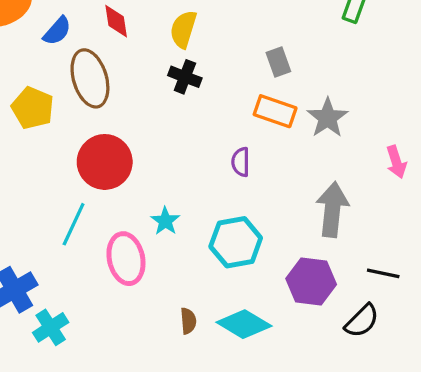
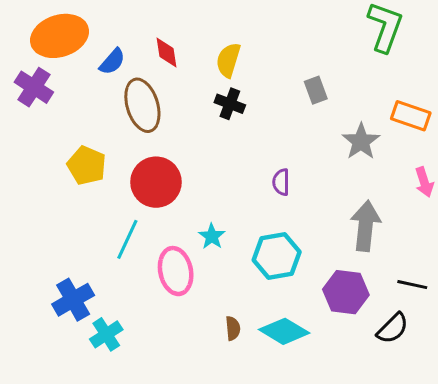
yellow pentagon: (33, 108) -> (87, 166), moved
orange rectangle: (275, 111) -> (411, 116), moved

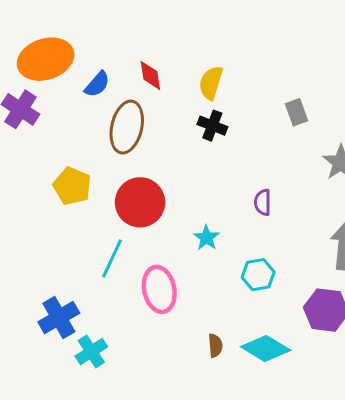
brown ellipse: (142, 105) -> (127, 127), turned 30
cyan star: (212, 236) -> (206, 238), moved
cyan hexagon: (277, 256) -> (258, 275), size x0.7

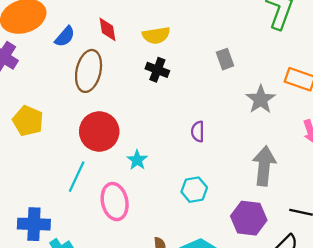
yellow semicircle: (211, 83) -> (156, 35), turned -116
yellow pentagon: (72, 186) -> (28, 121), moved
cyan star: (206, 238) -> (137, 160), moved
blue cross: (59, 317) -> (34, 224), turned 32

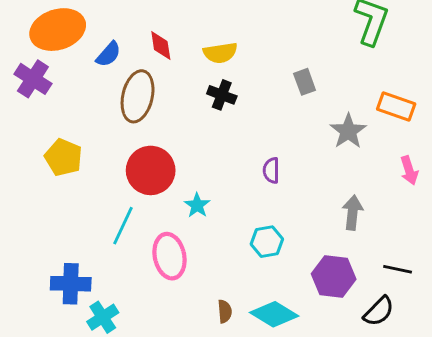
gray arrow: (264, 166) -> (353, 213), size x0.7

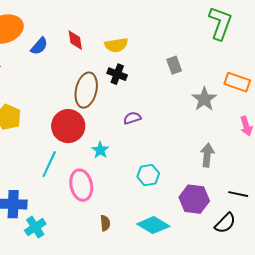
brown ellipse: (138, 96) -> (86, 90), moved
purple semicircle: (271, 170) -> (132, 118), moved, turned 72
brown semicircle: (225, 311) -> (105, 223), moved

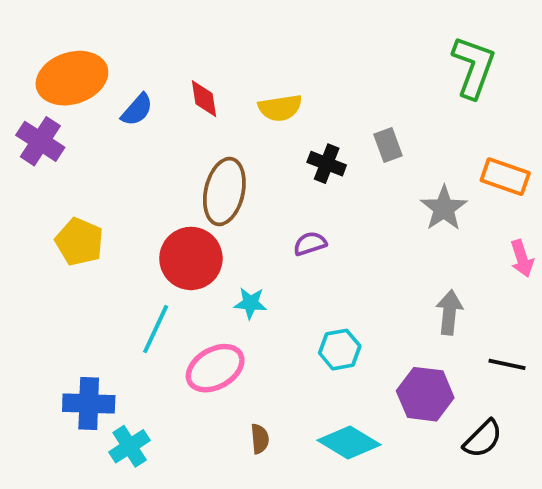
black cross: (117, 74) -> (327, 164), moved
cyan star: (100, 150) -> (250, 303), turned -30
pink ellipse: (81, 185) -> (215, 368), turned 72
black line: (238, 194) -> (507, 364), moved

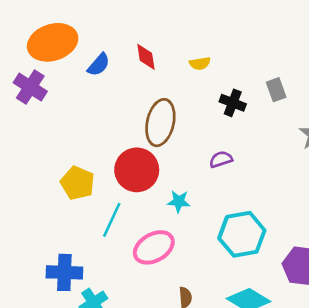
yellow semicircle: (280, 108) -> (200, 63), size x0.7
yellow pentagon: (79, 242) -> (78, 183), moved
cyan hexagon: (340, 350) -> (242, 234), size x1.6

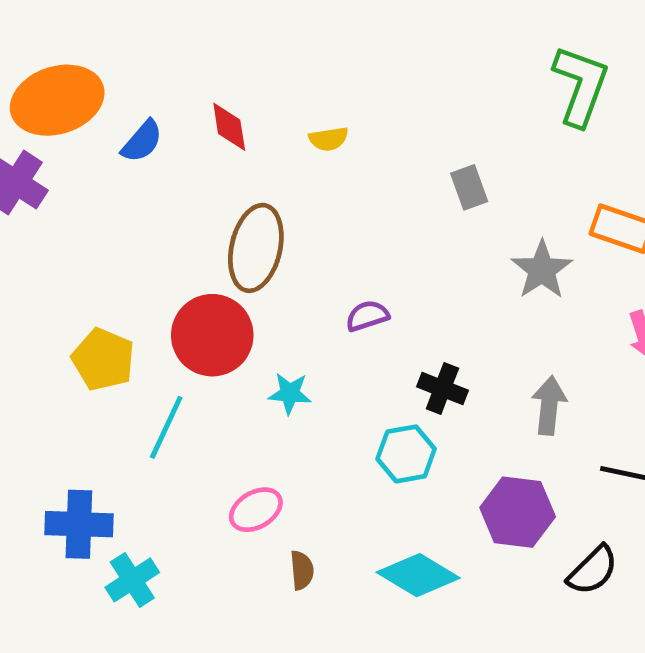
black cross: (233, 103) -> (442, 389), moved
cyan hexagon: (242, 234) -> (406, 454), size x0.7
pink ellipse: (154, 247) -> (256, 510), moved, size x0.7

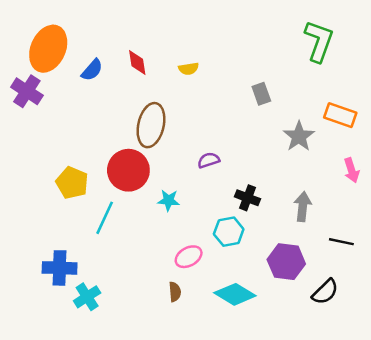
orange ellipse: (57, 100) -> (48, 49), turned -48
pink ellipse: (256, 510) -> (189, 257), moved

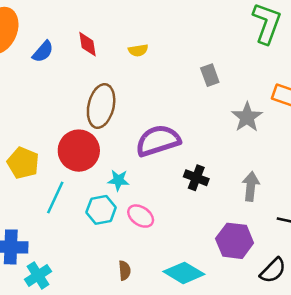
purple semicircle: (209, 160) -> (158, 141), size x2.0
cyan hexagon: (229, 232) -> (101, 210), moved
pink ellipse: (189, 257) -> (141, 216), moved, turned 65

